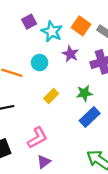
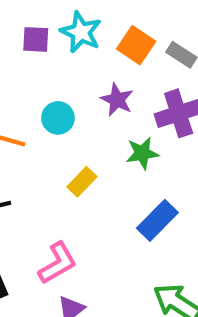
purple square: (29, 22) -> (36, 39), turned 32
cyan star: (52, 31) -> (81, 32), moved
green star: (84, 93) -> (142, 153), moved

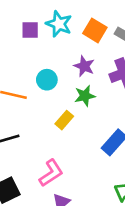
green star: (142, 153) -> (85, 96), moved

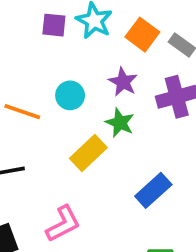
green star: (85, 96) -> (120, 123), turned 30
yellow rectangle: (64, 120) -> (88, 153), size x1.4

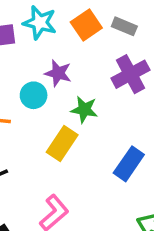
orange square: (142, 35) -> (86, 25), turned 32
purple star: (123, 82) -> (58, 73), moved

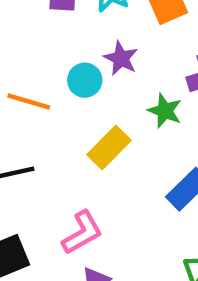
green star: (84, 110) -> (165, 111), moved

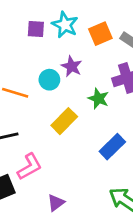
pink L-shape: (82, 233) -> (29, 167), moved

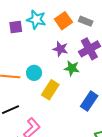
purple star: (72, 66) -> (60, 49), moved
cyan circle: (49, 80) -> (34, 73), moved

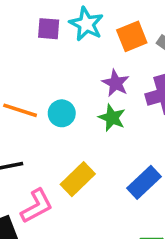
green star: (72, 68) -> (112, 118), moved
yellow rectangle: (50, 90) -> (78, 179), moved

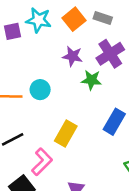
green star: (112, 118) -> (91, 80), moved

